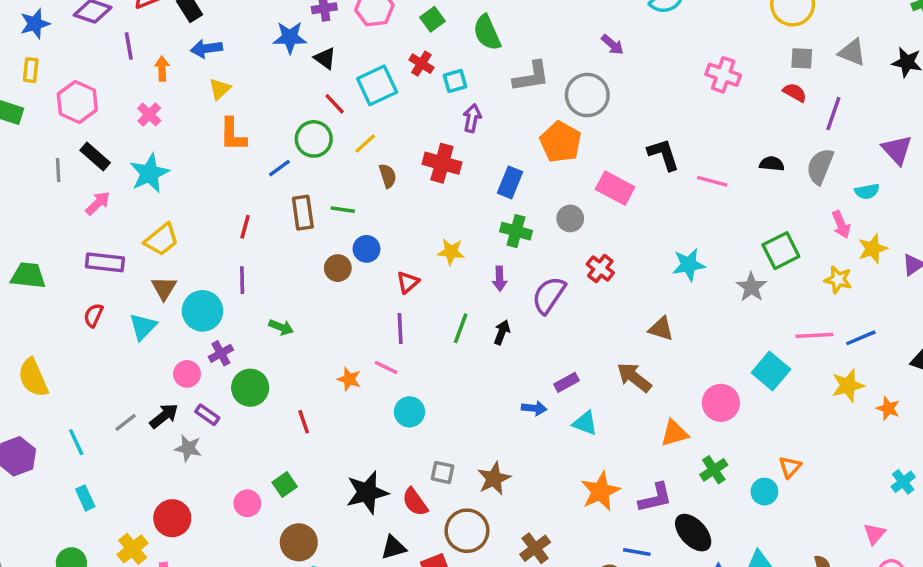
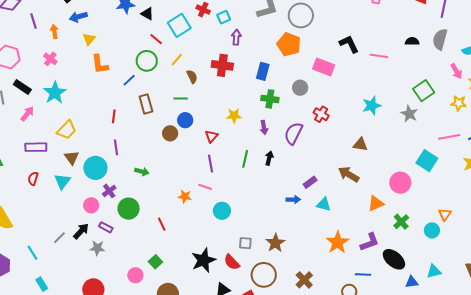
green line: (343, 210) -> (181, 98), moved

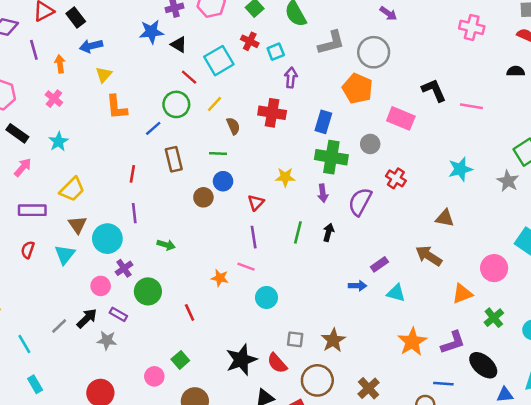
black semicircle: (412, 41) -> (516, 71), moved
cyan star: (55, 93) -> (58, 142), size x0.7
green cross: (270, 99) -> (331, 157), size x1.4

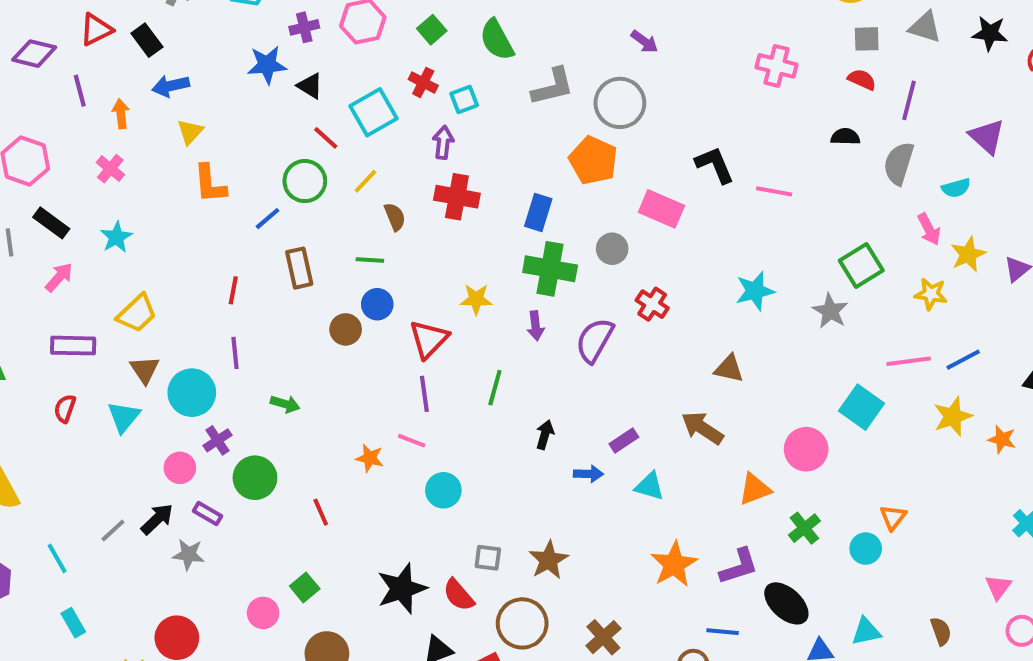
purple arrow: (291, 78) -> (443, 143), moved
red triangle: (256, 203) -> (429, 339), size x1.5
black arrow: (328, 232) -> (545, 435), moved

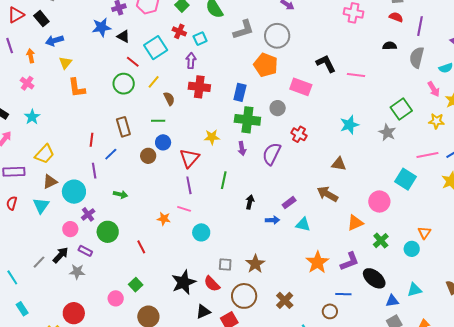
blue line: (267, 219) -> (111, 154), moved
brown triangle: (145, 370) -> (50, 182), turned 42

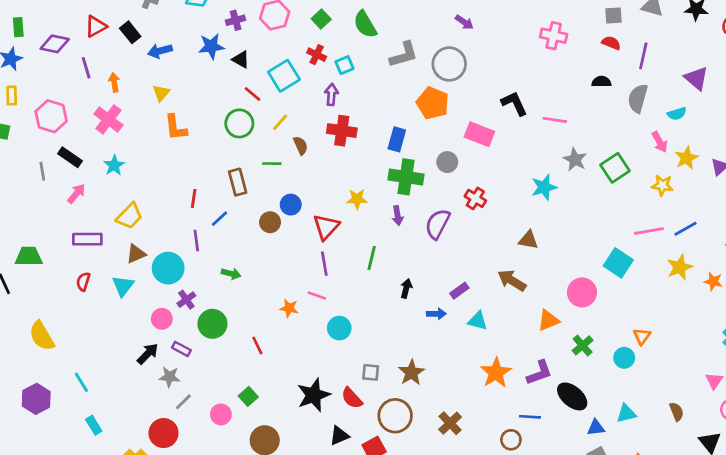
blue arrow: (54, 41) -> (160, 51), moved
pink cross: (27, 83) -> (108, 119), size x1.5
green line: (158, 121) -> (272, 164), moved
gray star: (387, 132) -> (575, 159), moved
gray line: (39, 262) -> (183, 402), moved

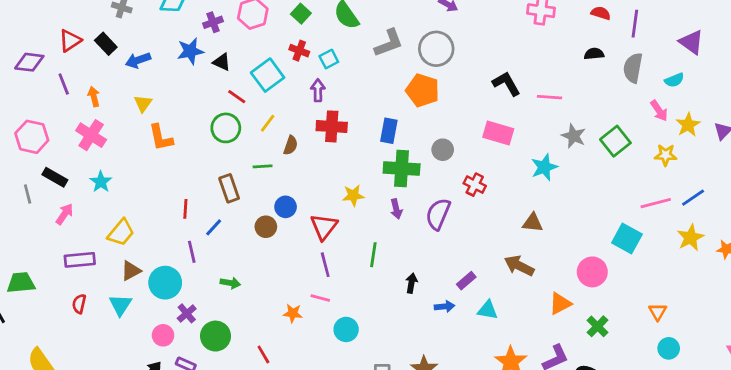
pink rectangle: (479, 134) -> (498, 133), moved
brown semicircle: (301, 145) -> (291, 145), turned 48
cyan circle: (624, 358) -> (669, 348), moved

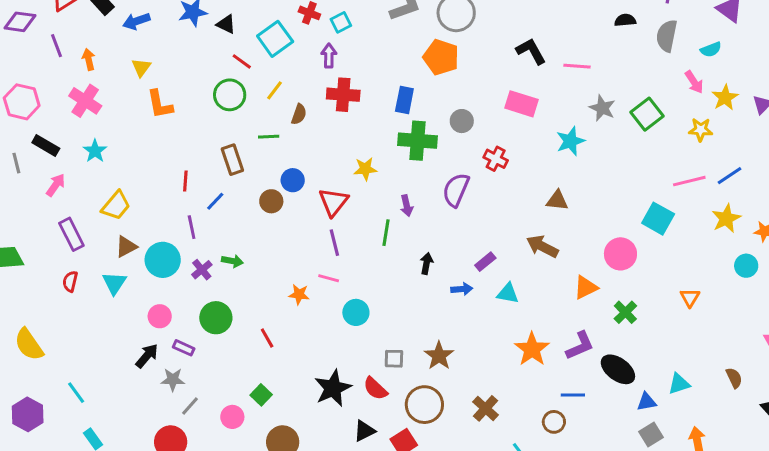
purple arrow: (396, 209) -> (407, 206), moved
purple rectangle: (80, 260) -> (71, 234), turned 68
purple cross: (187, 313) -> (202, 270), moved
cyan circle: (669, 348) -> (746, 266), moved

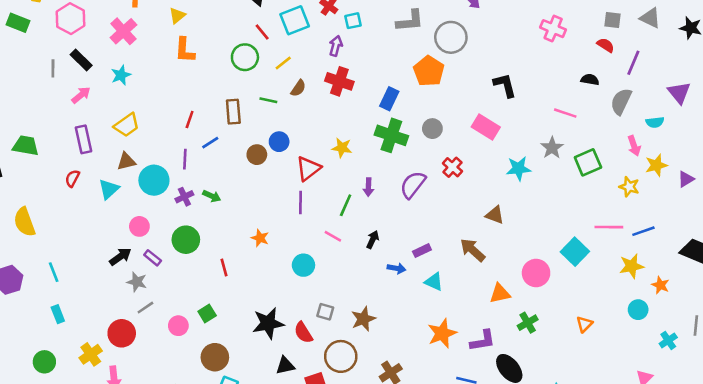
pink line: (577, 66) -> (565, 113), moved
pink line: (329, 278) -> (333, 236), moved

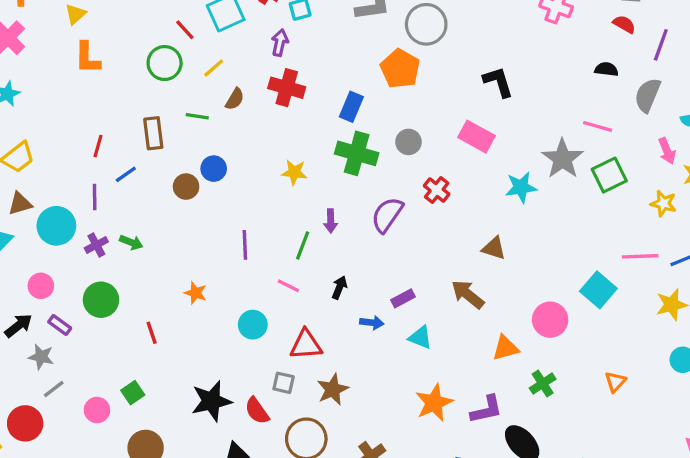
pink line: (565, 113) -> (598, 126), moved
gray star: (552, 148) -> (562, 159), size x1.4
red triangle: (308, 168) -> (306, 345), moved, turned 36

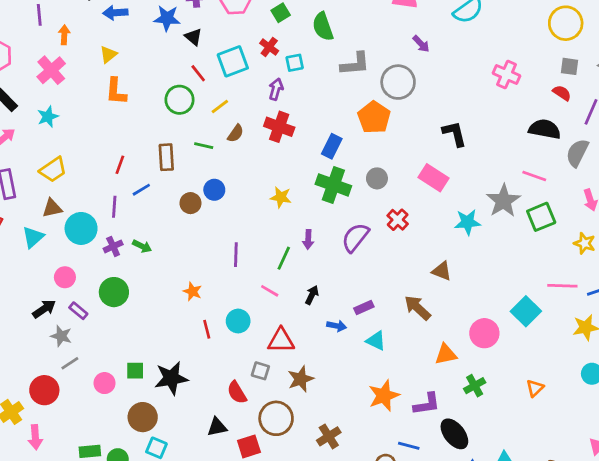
black semicircle: (606, 69) -> (545, 129), size x1.6
red line: (152, 333) -> (207, 329), moved
green square: (133, 393) -> (135, 371), turned 30
black star: (211, 401) -> (171, 378), moved

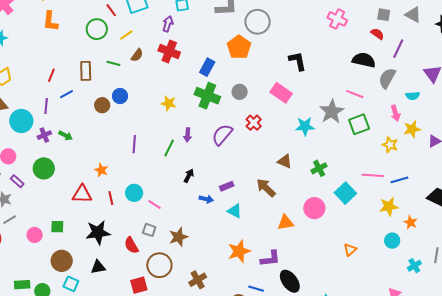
pink line: (270, 291) -> (154, 204), moved
red triangle: (281, 341) -> (82, 194), moved
black star: (171, 378) -> (98, 232), moved
green cross: (475, 386) -> (319, 168), moved
black triangle: (217, 427) -> (98, 267), moved

